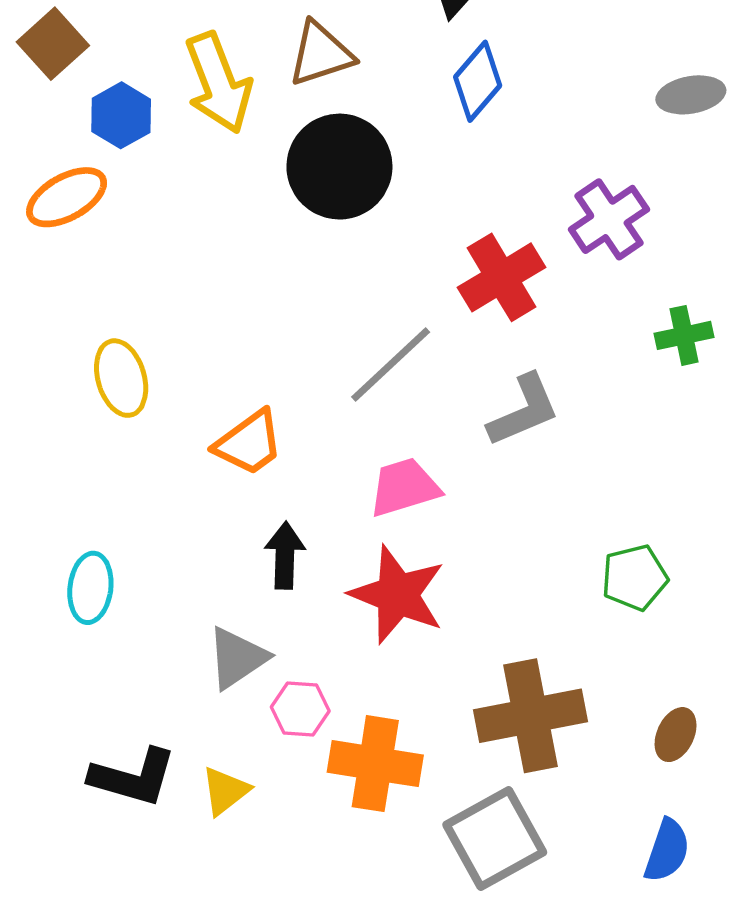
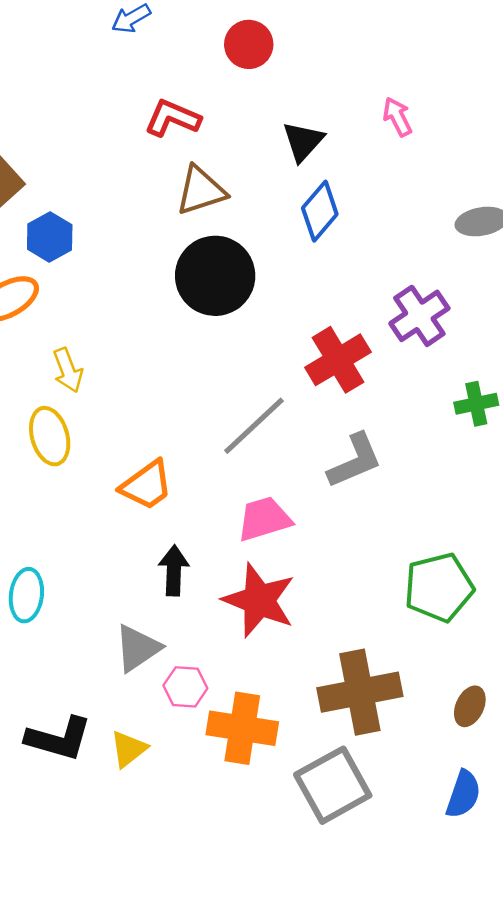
yellow arrow: (218, 83) -> (68, 370), moved, size x0.6
green pentagon: (635, 578) -> (439, 587), size x1.4

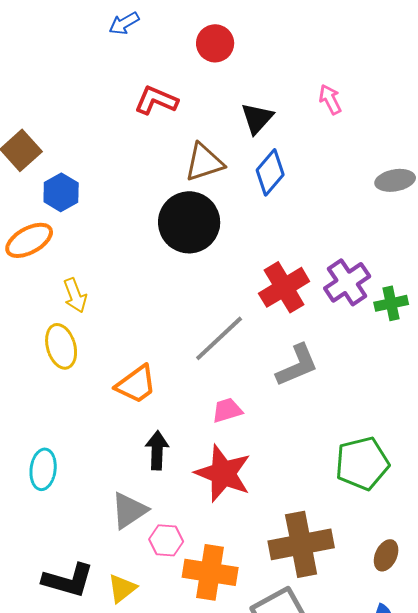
brown triangle: (201, 190) -> (204, 162), moved
purple cross: (419, 316) -> (347, 282), moved
green cross: (476, 404) -> (391, 303), moved
pink trapezoid: (264, 519) -> (227, 410), size x0.7

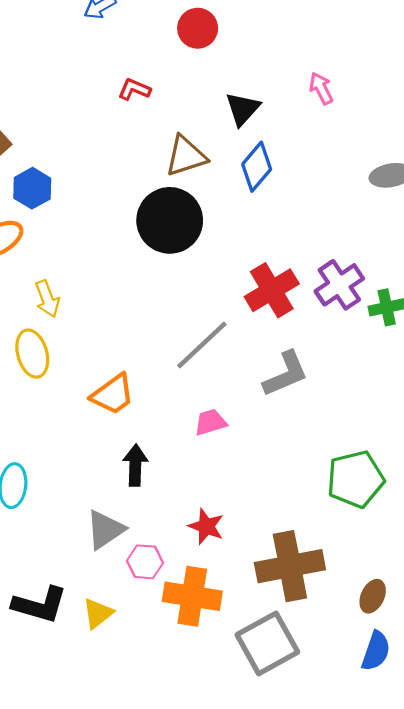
red L-shape: (156, 100) -> (134, 89), size x0.7
red star: (223, 473) -> (206, 526), moved, size x0.6
brown ellipse: (386, 555) -> (373, 596), moved

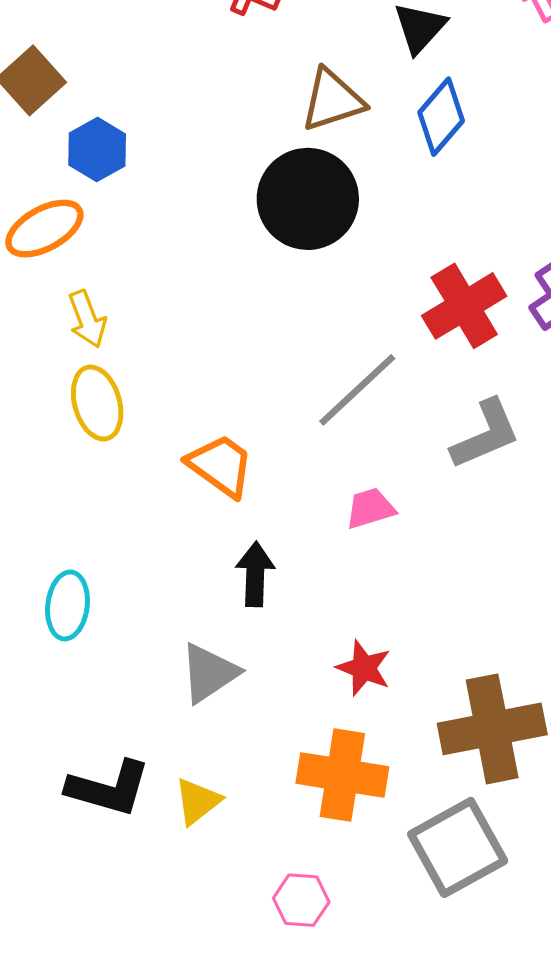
yellow arrow: (47, 299) -> (87, 319), moved
orange trapezoid: (113, 394) -> (221, 466), turned -108
pink hexagon: (145, 562) -> (301, 900), moved

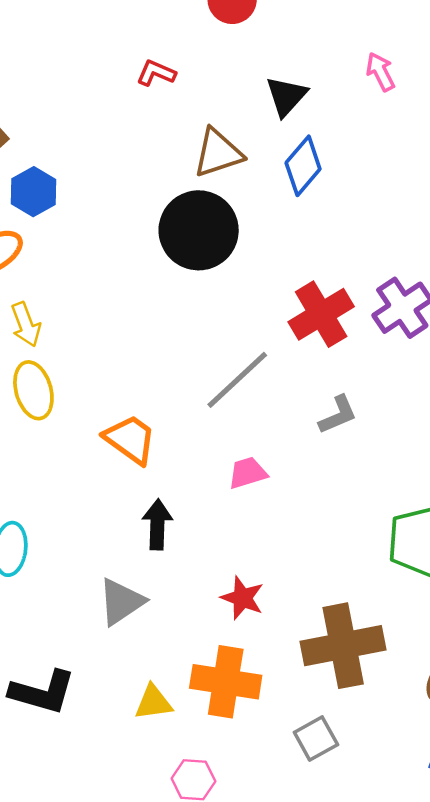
gray L-shape: (486, 434) -> (338, 415), size x0.7
yellow triangle: (198, 801) -> (153, 702), moved, turned 30
gray square: (458, 847) -> (316, 739), size x0.6

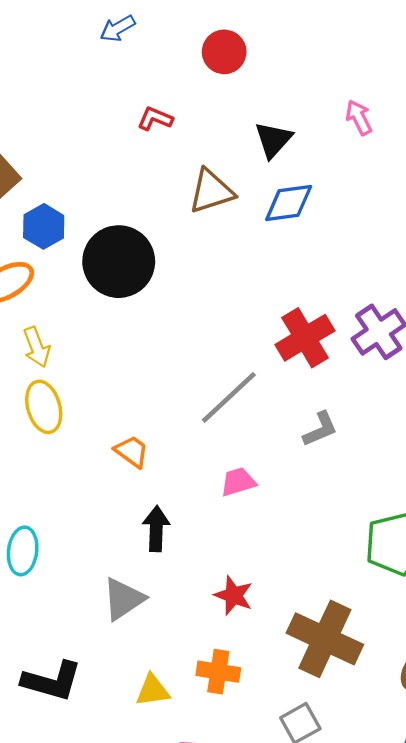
blue diamond: (303, 166) -> (289, 203), turned 42
black circle: (199, 230) -> (119, 262), moved
orange trapezoid: (130, 439) -> (132, 451), size x0.7
brown cross: (343, 646) -> (325, 639), turned 36
orange cross: (226, 682) -> (218, 672), size x0.7

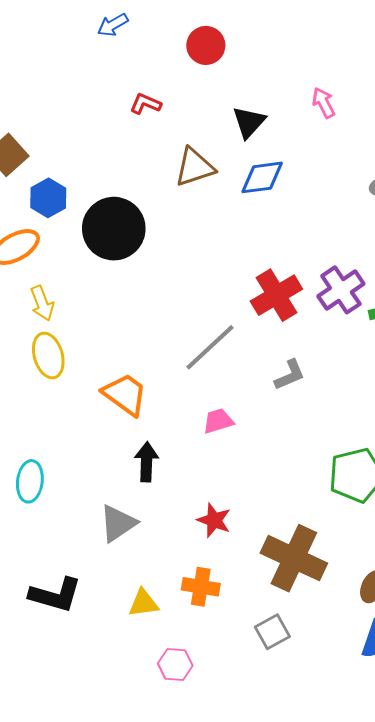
orange trapezoid: (132, 451) -> (125, 394), size x1.5

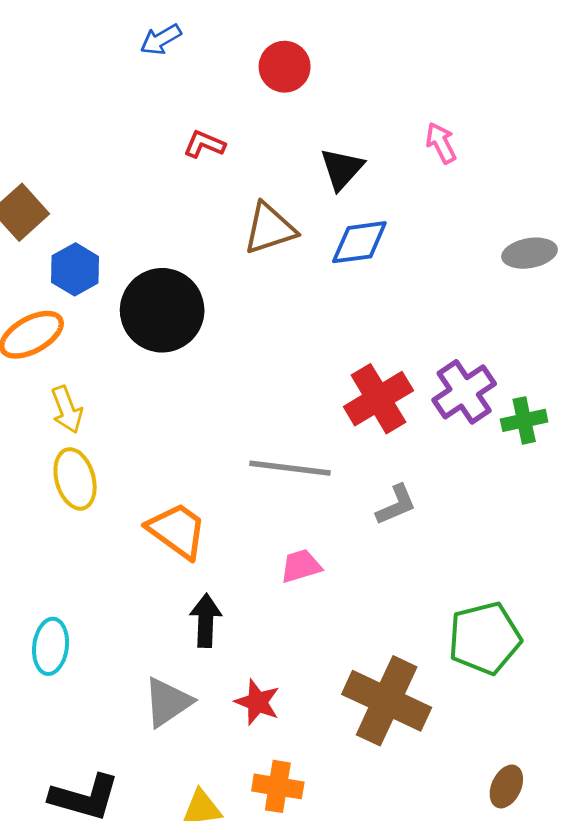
gray line: (210, 347) -> (290, 468), turned 50
red star: (214, 520) -> (257, 702), moved
brown cross: (294, 558) -> (387, 701), moved

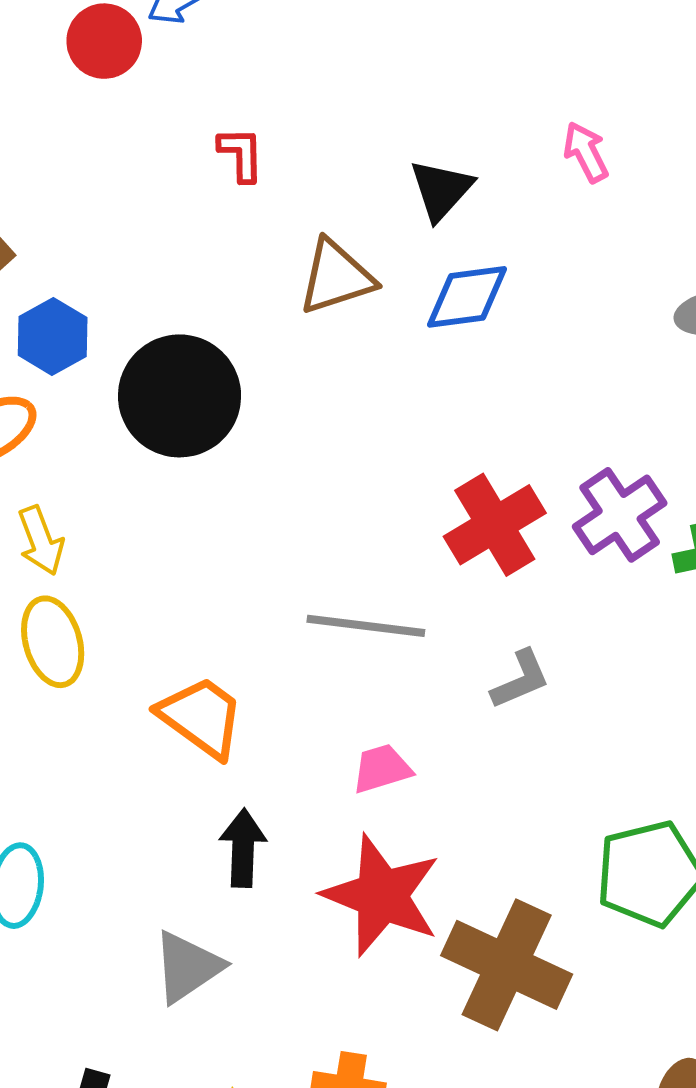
red circle: (285, 67) -> (104, 41), moved
red L-shape: (204, 144) -> (241, 154), turned 66
red star: (257, 702) -> (382, 895), moved, size x1.8

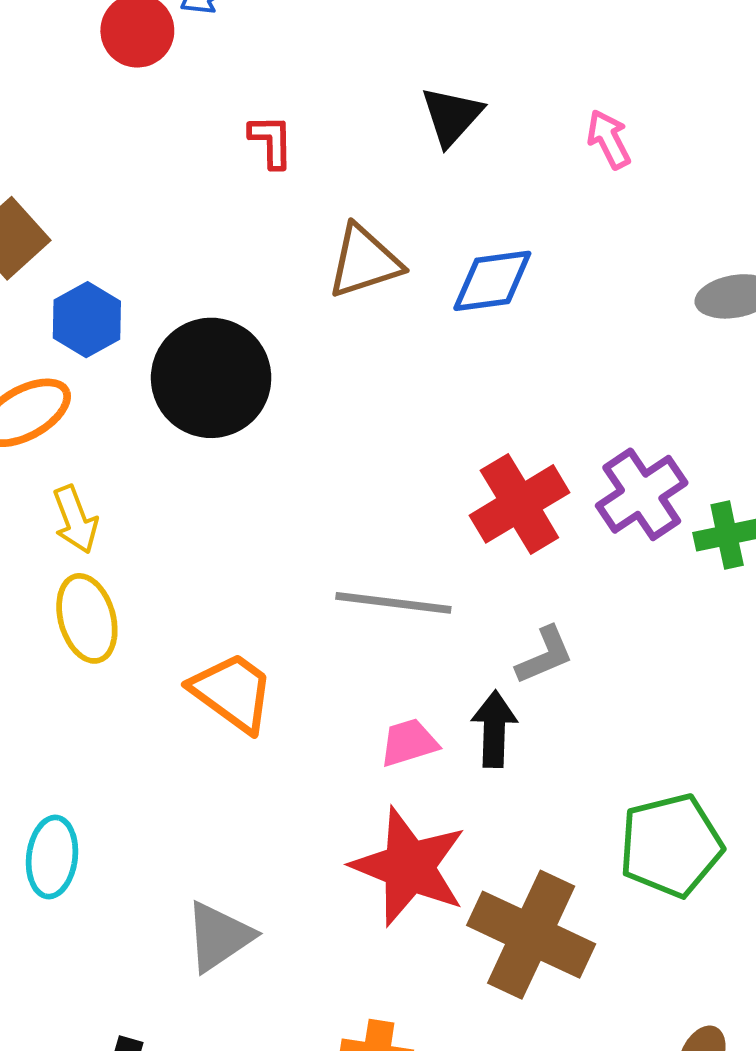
black triangle: (441, 190) -> (452, 116), moved
black arrow: (243, 848) -> (494, 729), moved

